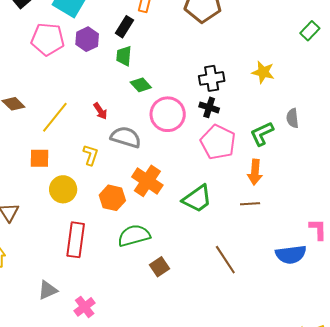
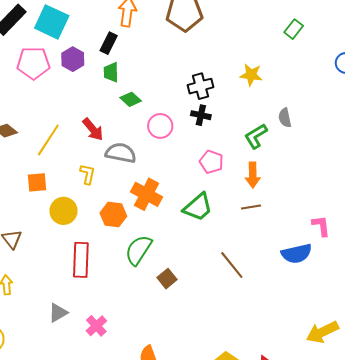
red arrow: (100, 111) -> (93, 129), size x1.4
pink circle: (168, 114) -> (160, 126), size x0.7
pink pentagon: (218, 142) -> (211, 162), moved, size x0.7
green semicircle: (134, 236) -> (138, 250), turned -36

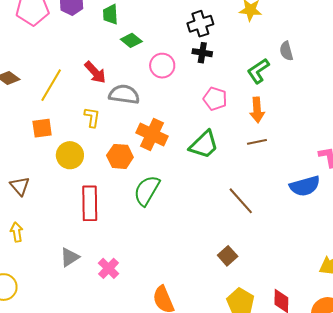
brown square: (167, 279) -> (228, 256), moved

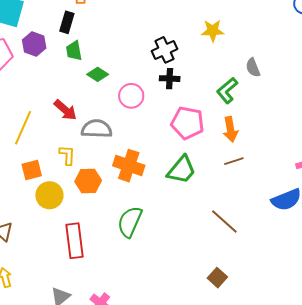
pink pentagon: (215, 99) -> (187, 123), size x1.4
orange square: (42, 128) -> (32, 170), moved
orange hexagon: (120, 156) -> (88, 181), moved

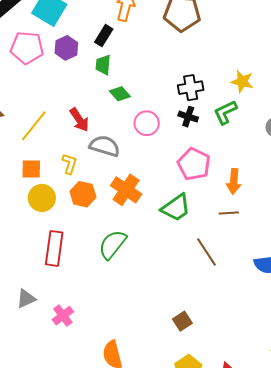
green L-shape: (227, 90) -> (225, 112), moved
brown line: (224, 222) -> (206, 252), moved

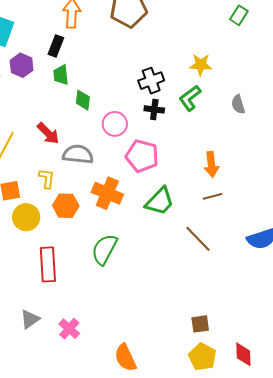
green diamond: (120, 94) -> (83, 100), turned 60
pink pentagon: (194, 164) -> (142, 156), moved
brown square: (182, 321) -> (200, 324), moved, turned 36

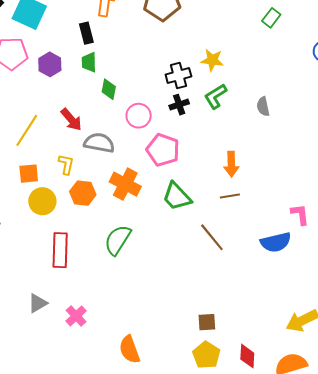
black rectangle: (56, 46) -> (86, 33), turned -40
purple hexagon: (22, 65) -> (50, 64), moved
yellow star: (201, 65) -> (212, 60), moved
black cross: (154, 109) -> (179, 105), turned -30
green trapezoid: (160, 201) -> (177, 197), turned 88

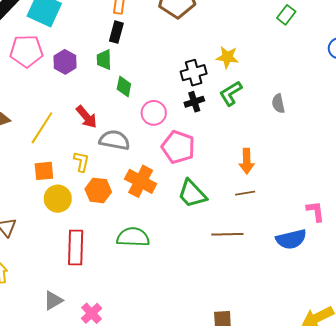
black rectangle: (86, 33) -> (116, 32), moved, turned 30
brown line: (212, 237) -> (227, 234), turned -52
green semicircle: (118, 240) -> (133, 237), turned 60

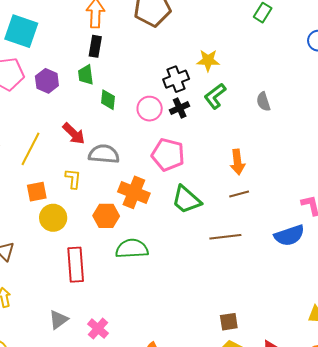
pink circle: (154, 113) -> (150, 109), moved
orange hexagon: (98, 190) -> (106, 216), moved

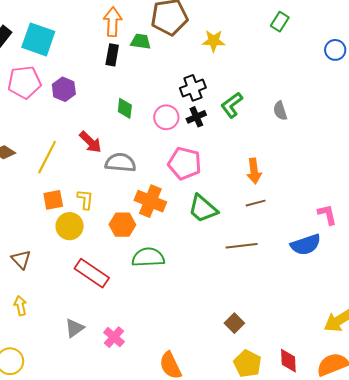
yellow star: (208, 60) -> (214, 41), moved
green trapezoid: (86, 75) -> (141, 41), moved, turned 105
yellow L-shape: (73, 179) -> (85, 199), moved
red rectangle: (76, 265) -> (92, 273), turned -52
brown square: (229, 322) -> (234, 323), moved, turned -36

